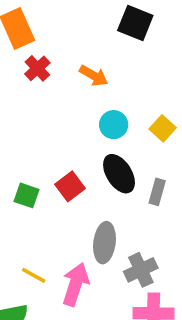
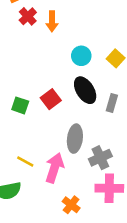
orange arrow: (94, 76) -> (52, 21), moved, turned 60

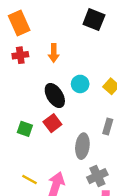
red cross: (28, 16) -> (20, 55), moved, turned 35
black ellipse: (85, 90) -> (55, 95), moved
gray ellipse: (75, 139) -> (82, 146), moved

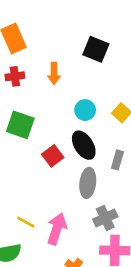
black square: (94, 20) -> (96, 49), moved
black ellipse: (55, 95) -> (84, 145), moved
green square: (25, 129) -> (20, 125), moved, size x1.5

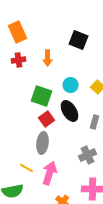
green square: (20, 125) -> (42, 96), moved
gray ellipse: (88, 183) -> (42, 143), moved
gray cross: (105, 218) -> (88, 155), moved

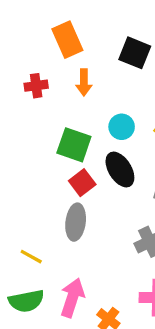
orange rectangle: (18, 32) -> (67, 40), moved
yellow line: (26, 168) -> (31, 257), moved
pink arrow: (50, 173) -> (72, 298), moved

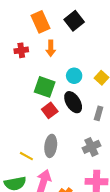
black square: (135, 53) -> (74, 21), moved, turned 30
gray ellipse: (76, 222) -> (51, 146), moved
yellow line: (31, 257) -> (26, 156), moved

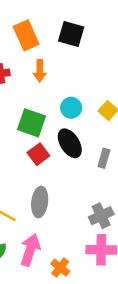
black square: (74, 21) -> (71, 34), turned -36
gray cross: (91, 147) -> (101, 216), moved

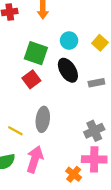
red square: (38, 154) -> (31, 79), moved
gray rectangle: (104, 158) -> (96, 83), turned 63
orange cross: (60, 268) -> (74, 174), moved

